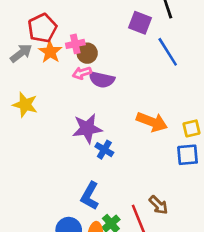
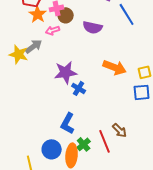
gray arrow: (21, 53) -> (34, 46), moved
pink arrow: (82, 73) -> (53, 30), moved
purple semicircle: (102, 80) -> (93, 27), moved

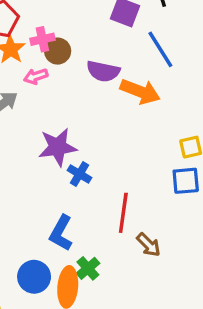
orange arrow: (115, 67) -> (140, 91), moved
red line: (105, 141) -> (123, 213), moved, turned 30

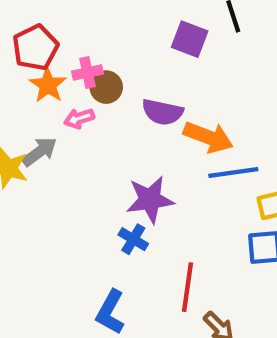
blue line: (160, 49) -> (233, 173), moved, turned -66
purple star: (58, 147) -> (150, 200), moved

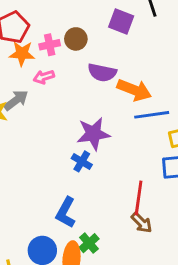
orange star: (48, 85) -> (22, 54), turned -30
brown circle: (106, 87) -> (76, 39), moved
red line: (187, 287) -> (139, 198), moved

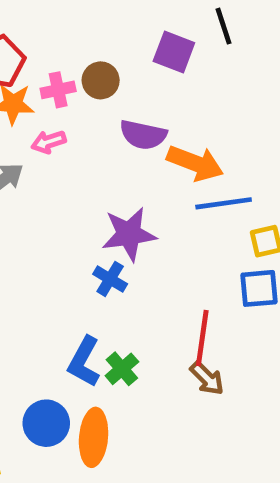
green cross: (89, 243) -> (122, 369), moved

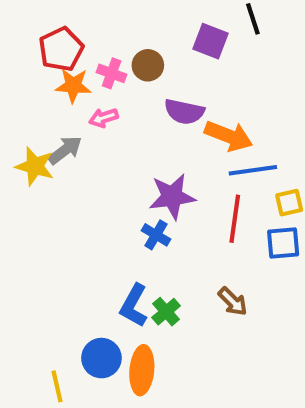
pink cross: (58, 90) -> (112, 73), turned 32
red line: (202, 338) -> (235, 219), moved
brown arrow: (207, 378) -> (233, 302), moved

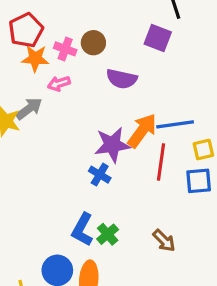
purple square: (210, 41) -> (158, 38), moved
orange arrow: (229, 136) -> (142, 131), moved, turned -75
brown arrow: (233, 302) -> (164, 241), moved

